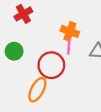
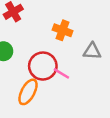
pink line: (69, 47) -> (61, 73), moved, turned -63

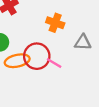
orange ellipse: (28, 92) -> (17, 61), moved, turned 50

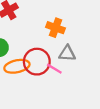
gray triangle: (83, 42) -> (67, 53), moved

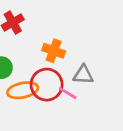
orange cross: (56, 28) -> (54, 51), moved

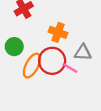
orange ellipse: (23, 90) -> (32, 66), turned -50

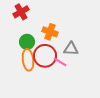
green circle: (14, 47) -> (27, 42), moved
orange ellipse: (32, 66) -> (28, 60), turned -35

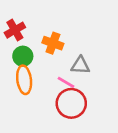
red cross: (21, 12) -> (15, 30), moved
red circle: (45, 56) -> (71, 103), moved

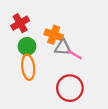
gray triangle: (80, 65) -> (63, 47), moved
pink line: (66, 82) -> (75, 54), moved

